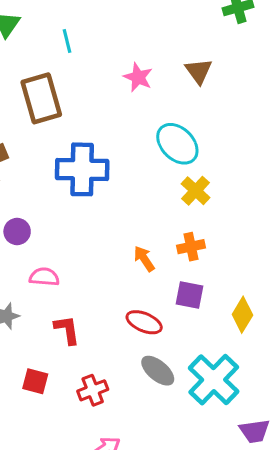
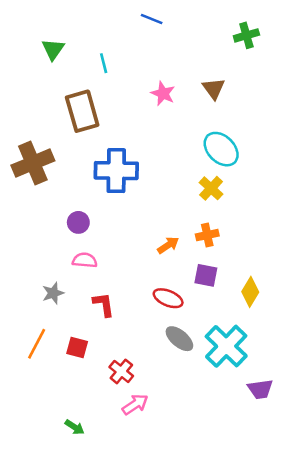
cyan ellipse: (177, 144) -> (221, 149), moved
purple circle: (17, 231) -> (78, 222), moved
orange arrow: (144, 259) -> (168, 245), turned 90
red cross: (93, 390) -> (121, 371), moved, turned -30

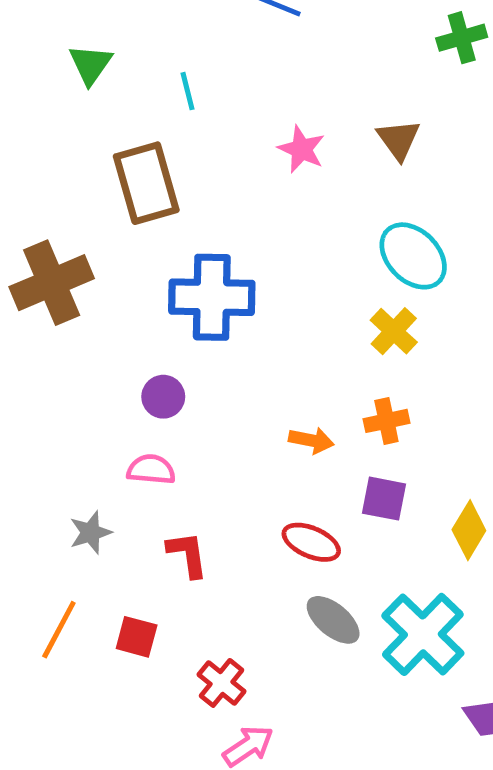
purple circle: (78, 222) -> (163, 397), moved
orange arrow: (168, 245) -> (311, 440), turned 45

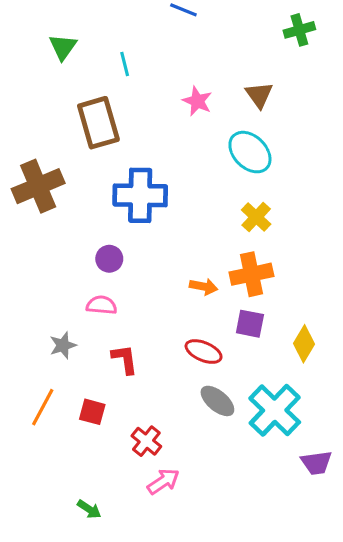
cyan ellipse: (413, 256) -> (250, 152), moved
orange cross: (386, 421) -> (251, 274), size x1.5

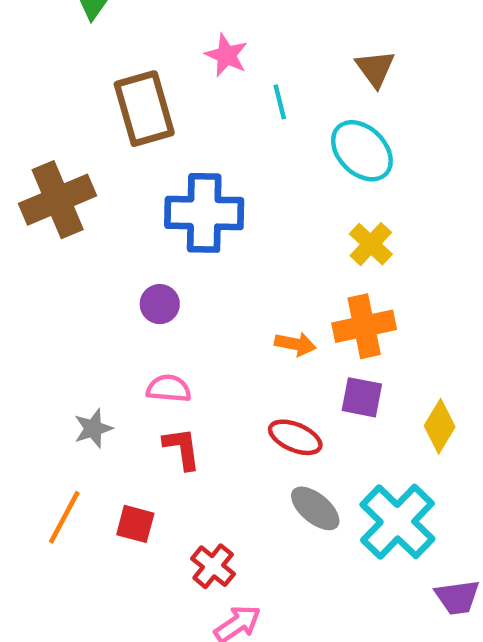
cyan line: (125, 64) -> (280, 102), moved
pink star: (197, 101) -> (226, 55), moved
pink semicircle: (102, 305) -> (169, 388), moved

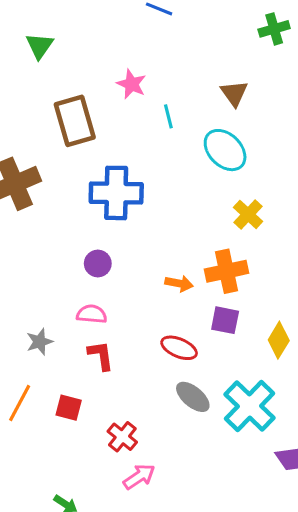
yellow cross: (371, 244) -> (248, 214), moved
purple circle: (160, 304) -> (98, 263), moved

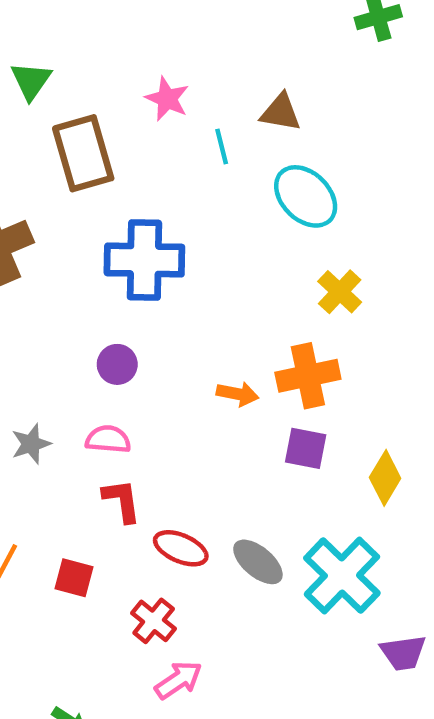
green triangle: (40, 46) -> (31, 81), moved
brown triangle: (234, 93) -> (281, 112), moved, turned -44
gray star: (40, 342) -> (31, 444), moved
red ellipse: (179, 348) -> (181, 548), moved

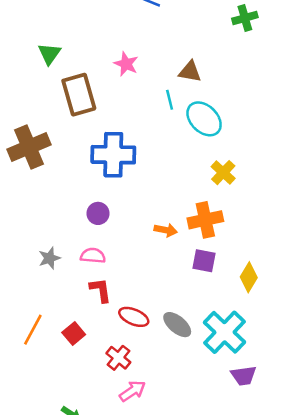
cyan line: (222, 146) -> (170, 100), moved
red square: (74, 578) -> (74, 334), turned 35
purple trapezoid: (403, 653) -> (244, 376), moved

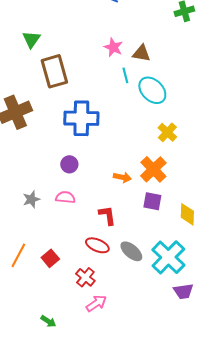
pink star: (126, 64) -> (113, 47), moved
orange cross: (205, 220) -> (153, 169), turned -32
yellow diamond: (249, 277) -> (187, 214), turned -30
red L-shape: (101, 290) -> (107, 215), moved

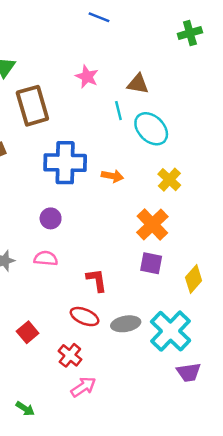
pink star: (113, 47) -> (87, 77), moved
orange arrow: (122, 177) -> (112, 176), moved
yellow diamond: (187, 214) -> (194, 279), turned 40
gray ellipse: (131, 251) -> (126, 324), turned -50

